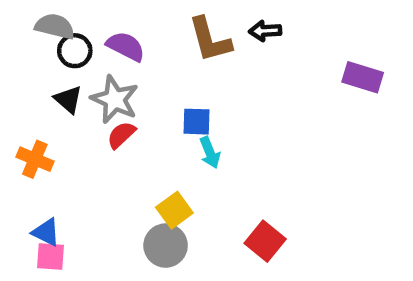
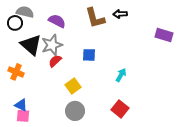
black circle: (75, 51) -> (15, 23), moved
black triangle: (68, 99) -> (31, 45), size x1.6
gray star: (115, 99) -> (52, 45), turned 30
cyan arrow: (210, 153) -> (121, 75), moved, turned -128
yellow square: (174, 210) -> (73, 86), moved

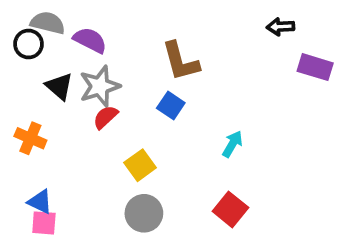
black arrow: (120, 14) -> (280, 27), moved
brown L-shape: (95, 18) -> (180, 61), moved
purple semicircle: (57, 21) -> (90, 40), moved
black triangle: (31, 45) -> (59, 86), size x0.7
blue square: (89, 55) -> (171, 106), turned 32

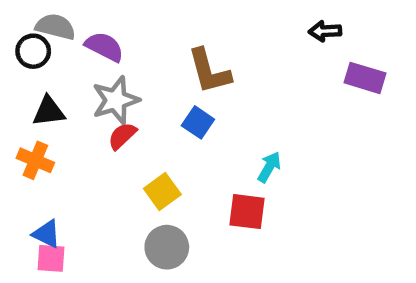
black triangle: (59, 86) -> (49, 111), moved, turned -48
red square: (230, 209) -> (247, 212), moved, turned -32

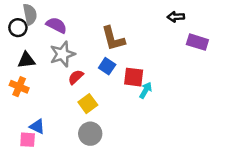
gray semicircle: (55, 27) -> (30, 14), turned 65
red semicircle: (122, 136) -> (76, 77), moved
red square: (247, 212) -> (134, 77), moved
blue triangle: (47, 234) -> (37, 126), moved

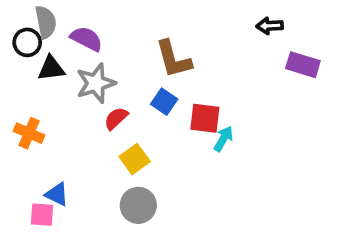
black triangle: (26, 60) -> (51, 68), moved

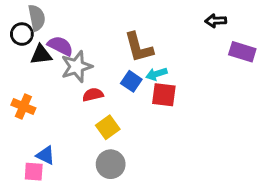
purple semicircle: (86, 39) -> (60, 46), moved
red semicircle: (116, 118) -> (93, 95), turned 30
cyan arrow: (223, 139) -> (156, 74), moved, turned -138

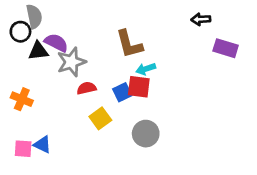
blue square: (131, 81) -> (122, 92), moved, turned 30
red square: (164, 95) -> (139, 87), moved
gray circle: (111, 164) -> (146, 134), moved
pink square: (34, 172) -> (23, 149), moved

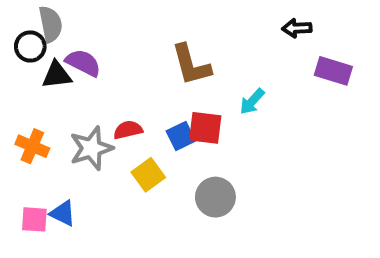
gray star: (71, 62) -> (91, 148), moved
cyan arrow: (146, 69) -> (252, 101), moved, turned -30

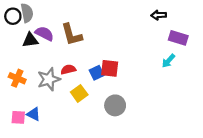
black circle: (30, 46) -> (13, 16), moved
brown L-shape: (191, 65) -> (72, 35), moved
cyan arrow: (252, 101) -> (168, 61), moved

